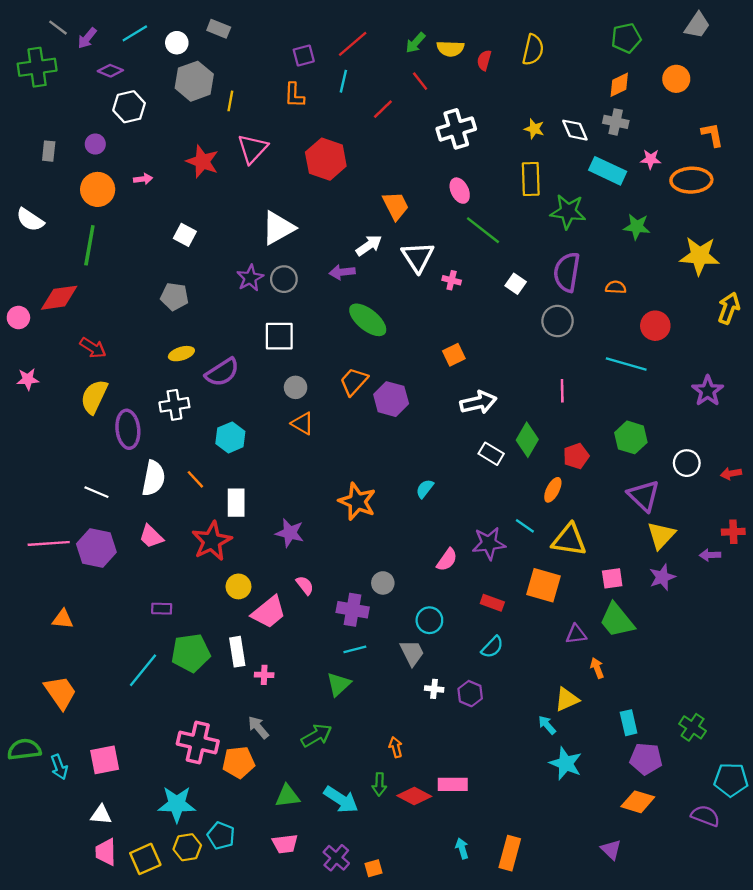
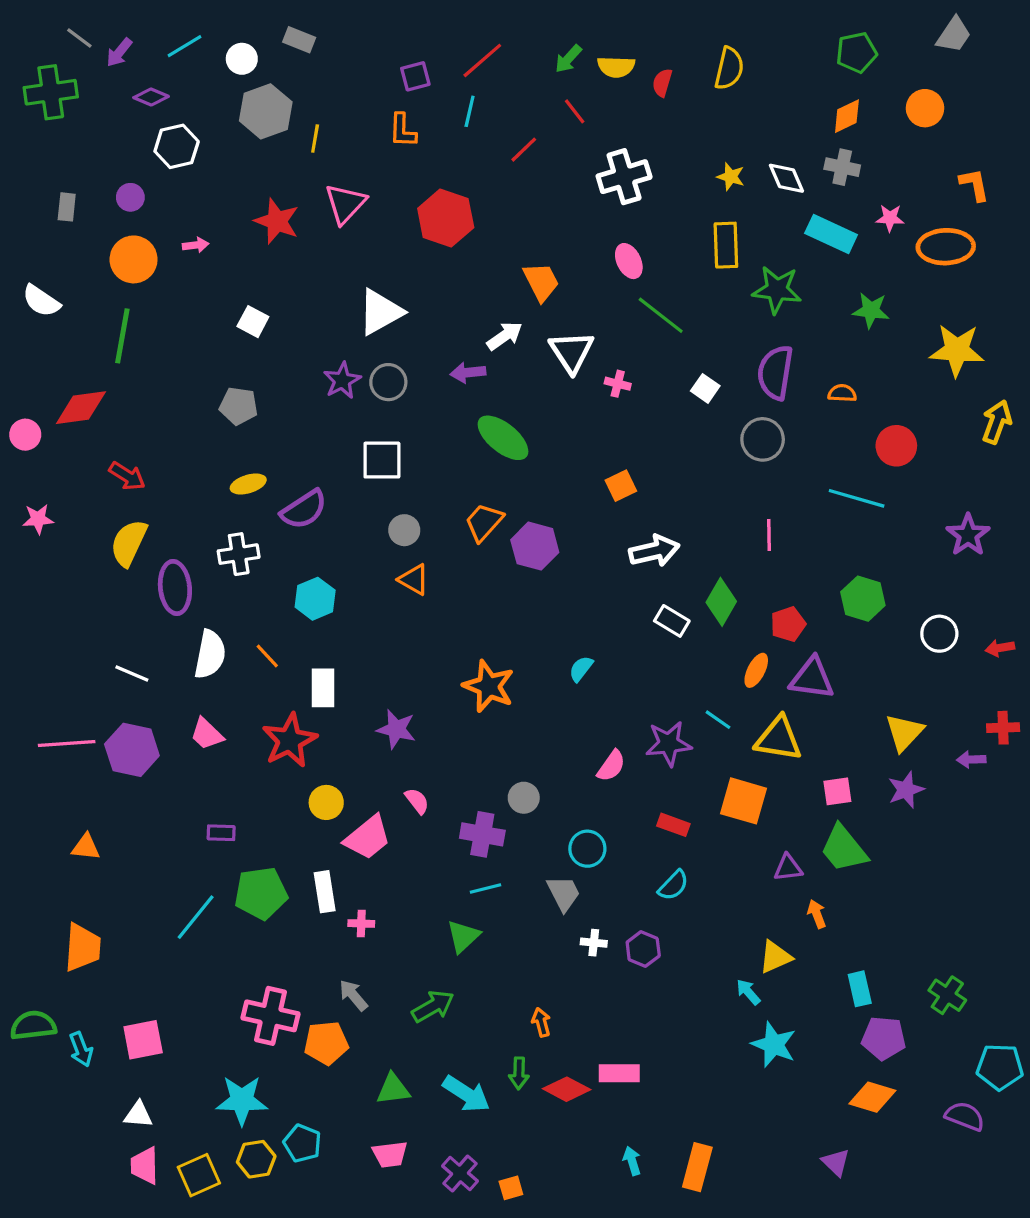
purple triangle: (644, 496) -> (812, 678), moved, turned -36
orange trapezoid: (60, 692) -> (83, 947), turned 39

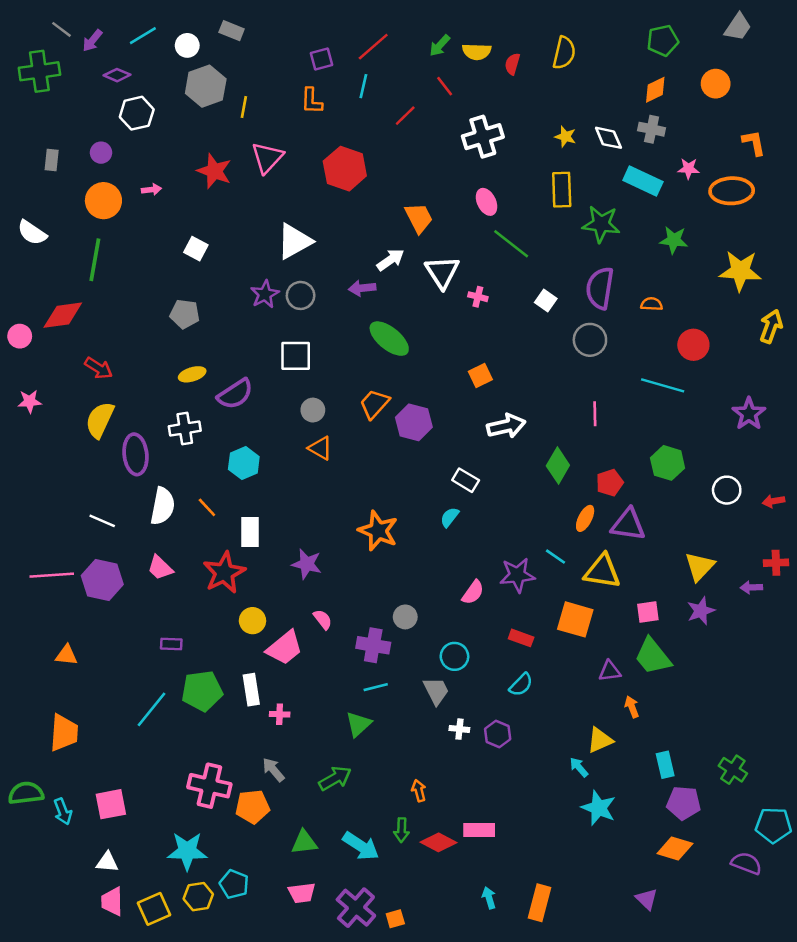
white rectangle: (672, 621) -> (466, 480), moved
purple cross: (460, 1174) -> (356, 908), size x1.4

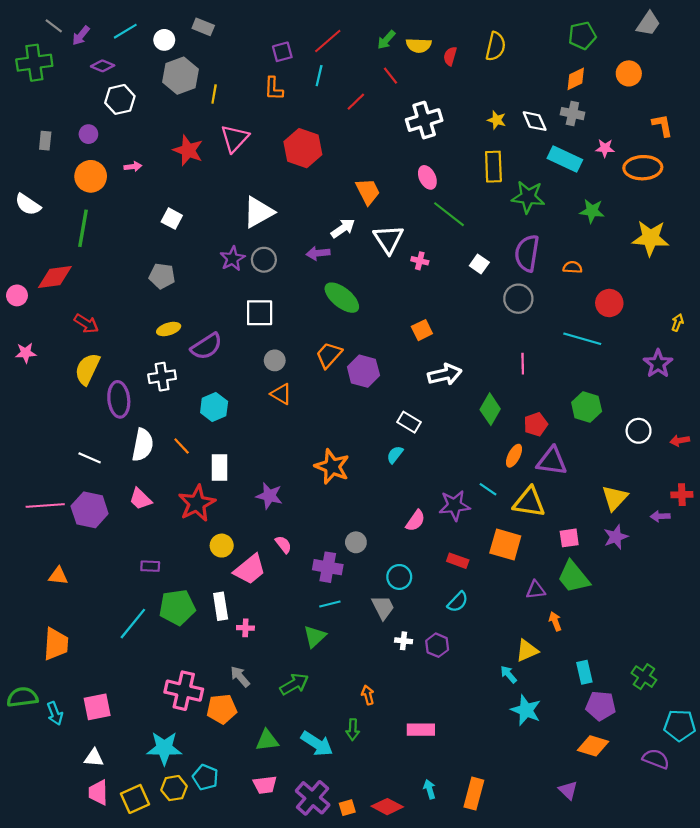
yellow arrow: (771, 326) -> (678, 323), moved, size x0.6
red diamond: (438, 842) -> (387, 807), moved

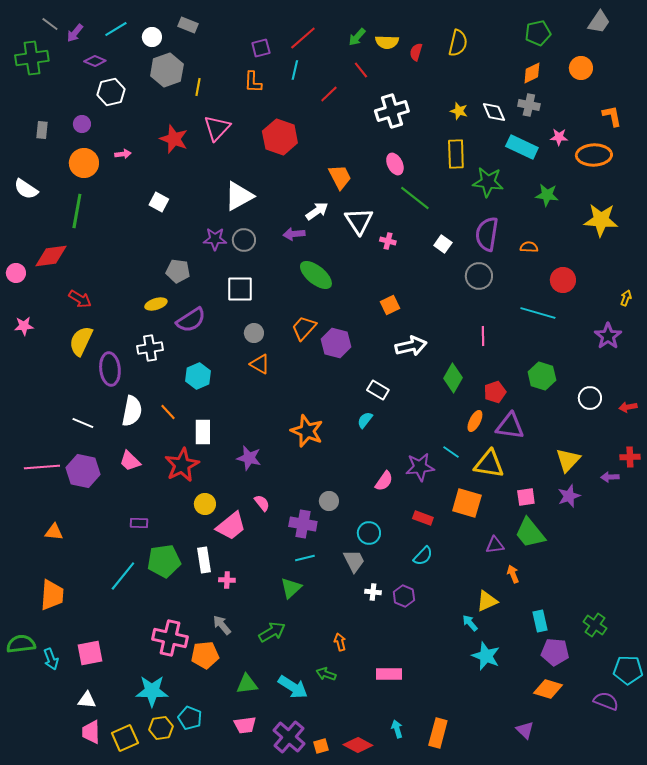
purple star: (232, 259) -> (215, 239), turned 30
gray pentagon: (162, 276) -> (178, 271), moved
green arrow: (353, 730) -> (326, 674), turned 108

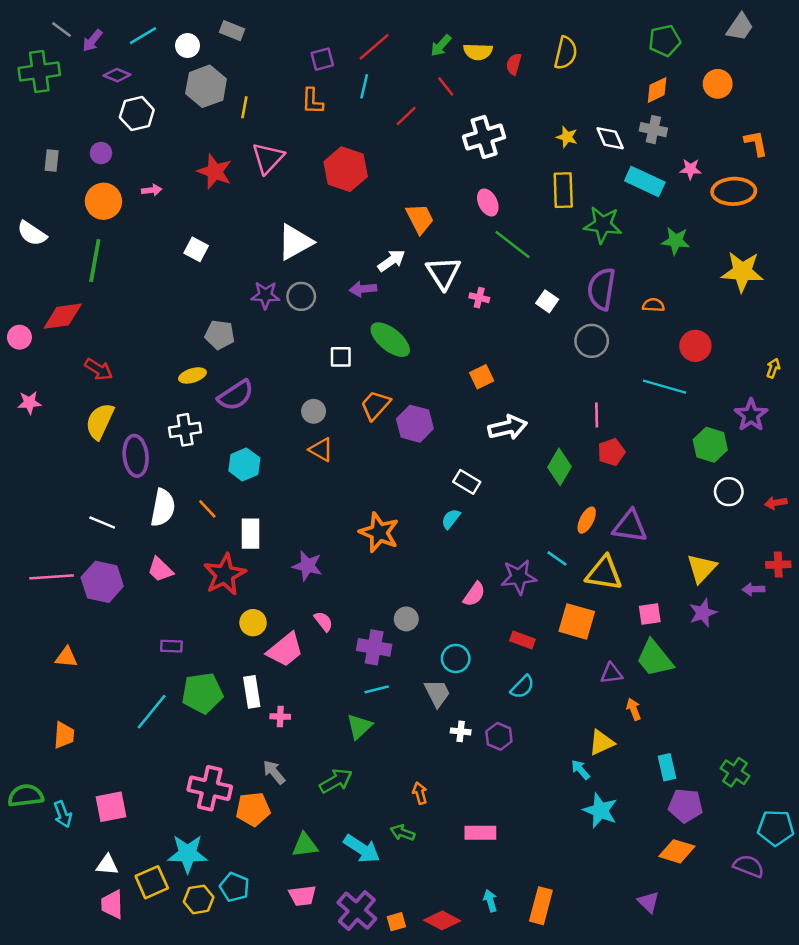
white square: (240, 289) -> (341, 357), moved, size x0.7
green hexagon: (542, 376) -> (710, 445), moved
red pentagon: (495, 392) -> (611, 452), moved
orange trapezoid: (52, 595) -> (64, 735), size x0.7
yellow square: (125, 738) -> (152, 882), moved

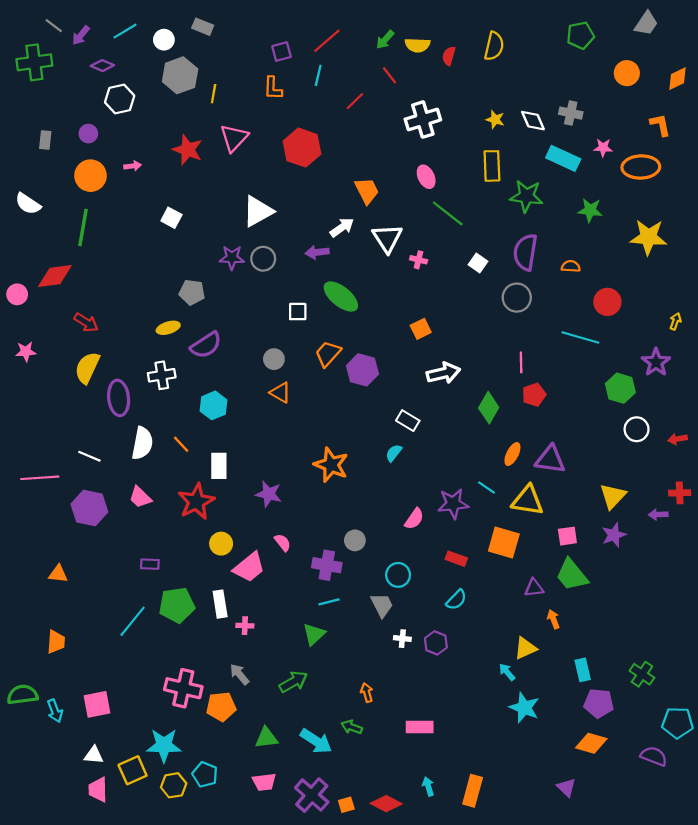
orange diamond: (657, 90) -> (678, 79), moved
pink line: (52, 577) -> (40, 478), moved

